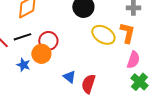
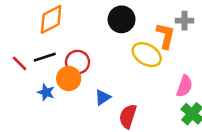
orange L-shape: (127, 33) -> (166, 36), moved
blue triangle: (69, 77) -> (103, 97), moved, turned 48

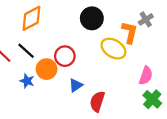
gray cross: (184, 21) -> (146, 19), turned -32
black line: (45, 57) -> (26, 51), turned 60
red circle: (77, 62) -> (65, 56), moved

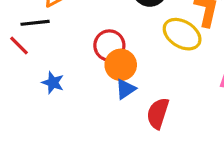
black line: (26, 51) -> (35, 23), moved, turned -48
orange circle: (47, 69) -> (121, 65), moved

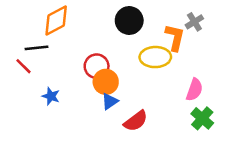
yellow ellipse: (182, 34) -> (155, 57), turned -32
red semicircle: (158, 113) -> (136, 121), turned -145

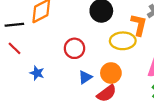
black line: (37, 48) -> (14, 25), moved
orange circle: (106, 82) -> (111, 73), moved

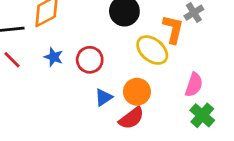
yellow ellipse: (123, 41) -> (152, 50), turned 40
blue star: (37, 73) -> (54, 57), moved

